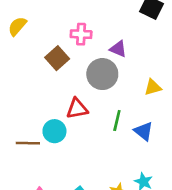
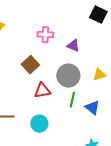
brown square: (57, 58) -> (30, 65), moved
gray circle: (102, 74) -> (68, 76), moved
cyan circle: (54, 131) -> (39, 124), moved

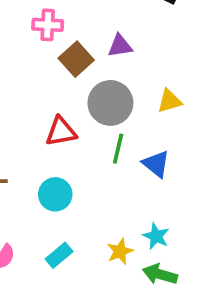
pink cross: (45, 35) -> (48, 25), moved
purple triangle: (73, 46) -> (120, 46), turned -32
brown square: (30, 65) -> (76, 59), moved

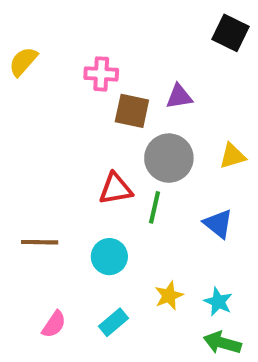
brown square: (76, 59) -> (132, 111), turned -36
green line: (118, 149) -> (155, 207), moved
yellow star: (120, 251) -> (169, 296), moved

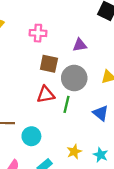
brown square: (132, 111) -> (49, 64), moved
cyan circle: (109, 257) -> (31, 136), moved

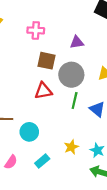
green line: (67, 104) -> (75, 101), moved

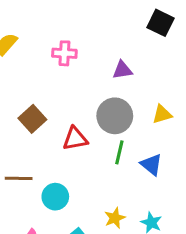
brown square: (47, 61) -> (32, 119), moved, turned 36

